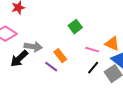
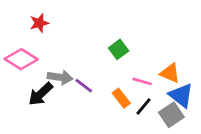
orange rectangle: (60, 56) -> (121, 98), moved
purple line: (51, 67) -> (84, 86), moved

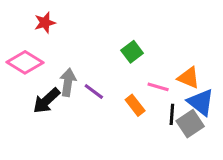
gray arrow: (60, 77) -> (68, 82), turned -90
black line: (144, 106) -> (172, 114), moved, turned -36

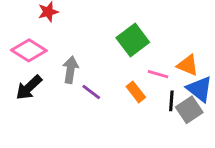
green square: (132, 52) -> (133, 40), size x1.5
purple line: (94, 91) -> (91, 92), moved
black arrow: (46, 101) -> (29, 88), moved

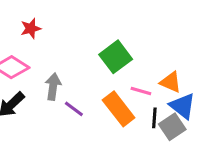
orange rectangle: (136, 92) -> (119, 109), size x1.6

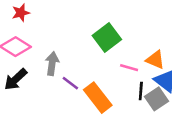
red star: (31, 29) -> (21, 13), moved
orange rectangle: (119, 109) -> (98, 98), moved

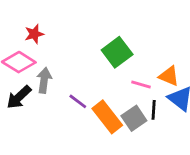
red star: (21, 13) -> (34, 34), moved
gray arrow: (52, 64) -> (44, 80), moved
gray square: (156, 99) -> (134, 118), moved

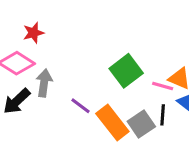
green square: (117, 52) -> (126, 71), moved
pink line: (141, 85) -> (163, 86), moved

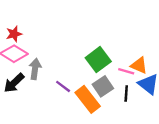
red star: (33, 33) -> (14, 34), moved
gray square: (141, 124) -> (103, 86), moved

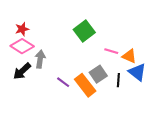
green square: (98, 60) -> (84, 31), moved
pink line: (126, 71) -> (111, 51), moved
purple line: (63, 86) -> (63, 82), moved

